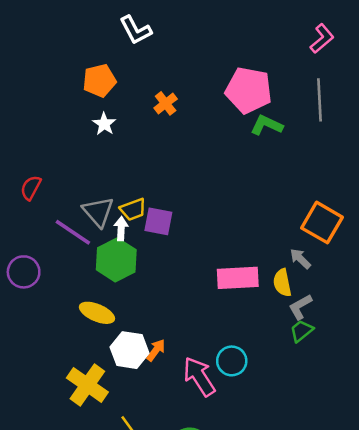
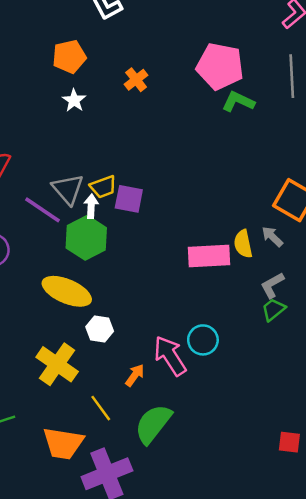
yellow semicircle: (282, 283) -> (243, 244), moved
yellow ellipse: (97, 313) -> (67, 291), size x1.4
white hexagon: (129, 350) -> (100, 329), size x0.7
orange arrow: (156, 350) -> (135, 375), moved

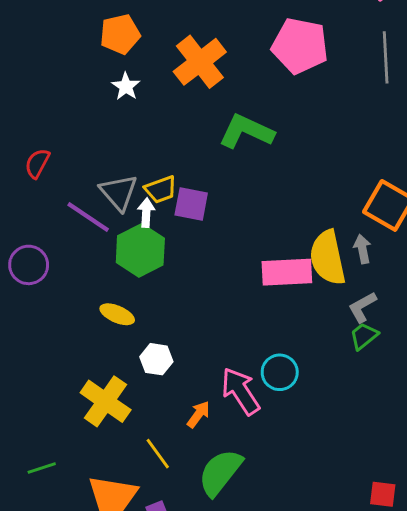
orange cross: (136, 80) -> (200, 62), size x1.8
green L-shape: (238, 102) -> (246, 131), moved, size x1.4
gray arrow: (272, 237) -> (362, 249), turned 35
yellow semicircle: (243, 244) -> (328, 258), size x1.6
yellow ellipse: (67, 291) -> (117, 314), size x0.6

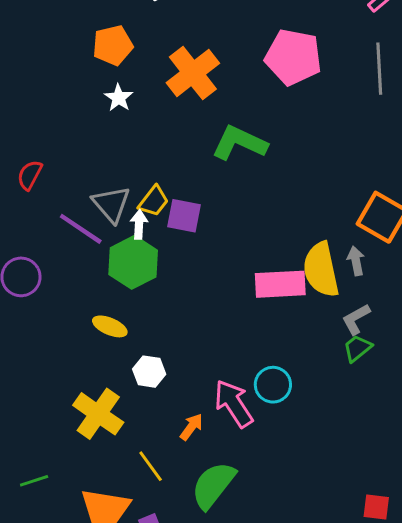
yellow trapezoid: (161, 189) -> (154, 201), turned -32

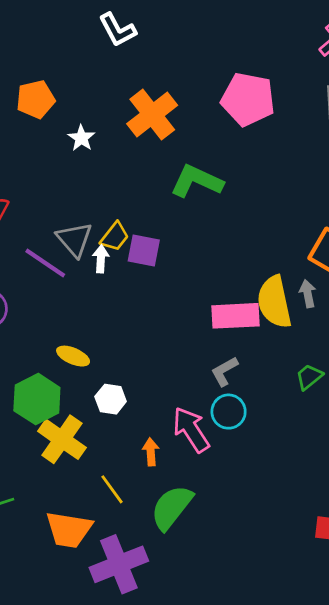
orange pentagon: (113, 45) -> (36, 99), moved
green hexagon: (133, 262) -> (37, 399), moved
gray L-shape: (356, 319) -> (224, 371), moved
orange arrow: (191, 427) -> (151, 452), turned -40

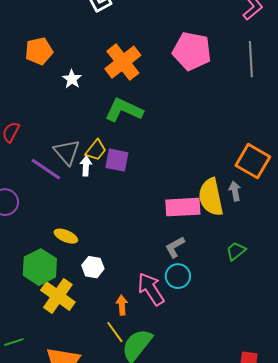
green L-shape: (197, 181) -> (124, 110), moved
yellow line: (112, 489) -> (115, 332), moved

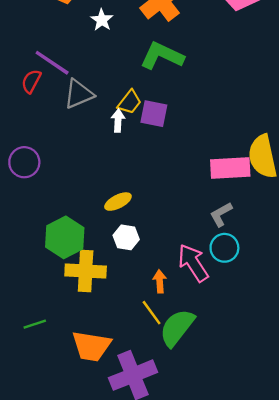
gray triangle: (67, 152) -> (79, 94), moved, turned 48
purple line: (46, 169) -> (52, 63), moved
yellow ellipse: (66, 236) -> (118, 202), moved, turned -50
yellow cross: (58, 296) -> (86, 271), turned -32

